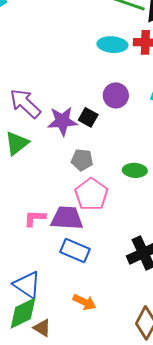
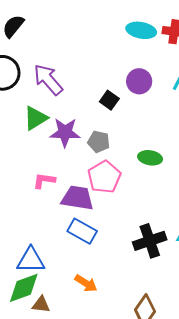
purple star: (62, 121) -> (65, 132), moved
pink L-shape: (35, 218) -> (44, 181), moved
blue triangle: (27, 285) -> (31, 260), turned -40
brown triangle: (42, 328) -> (41, 305), turned -30

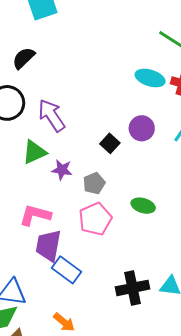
purple star: (65, 132) -> (62, 170), size x0.7
gray pentagon: (99, 142) -> (94, 183), turned 30
pink L-shape: (44, 181) -> (35, 215), size x1.4
purple trapezoid: (77, 198) -> (48, 246), moved, turned -96

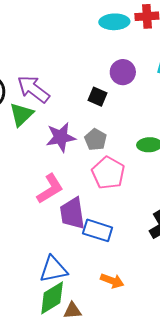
green triangle: (34, 152) -> (21, 114), moved
purple star: (62, 170) -> (61, 137), size x1.4
pink L-shape: (35, 215) -> (50, 189), turned 152

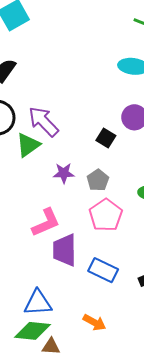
purple star: (61, 137) -> (64, 173), size x0.7
blue rectangle: (98, 230) -> (103, 270), moved
green diamond: (52, 298) -> (33, 331), turned 30

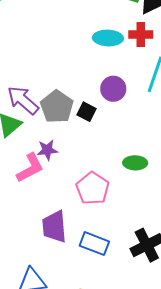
gray pentagon: (98, 180) -> (57, 107), moved, size x1.5
pink L-shape: (46, 223) -> (30, 168), moved

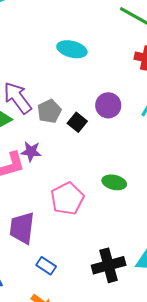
cyan ellipse: (108, 38) -> (72, 49), moved
gray pentagon: (57, 107) -> (49, 111), size x0.7
blue rectangle: (94, 244) -> (46, 266), moved, size x0.7

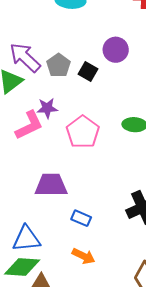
pink pentagon: (67, 199) -> (83, 132), moved
purple trapezoid: (22, 228) -> (51, 185), turned 92

